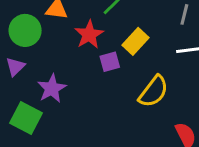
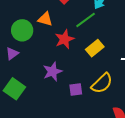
purple square: (110, 62) -> (76, 90), moved
purple star: (52, 88) -> (53, 71), moved

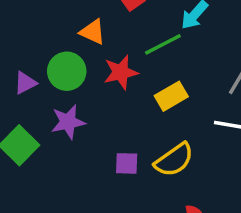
green circle: (22, 30) -> (67, 71), moved
purple star: (53, 71) -> (68, 122), moved

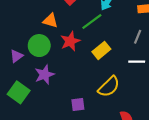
purple square: (127, 163) -> (78, 104), moved

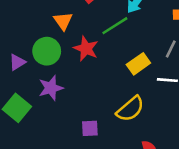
orange triangle: (50, 21) -> (63, 21), turned 35
red star: (70, 41) -> (86, 49), turned -30
yellow rectangle: (101, 50) -> (138, 64), moved

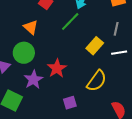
red star: (86, 49) -> (57, 68), moved, turned 30

